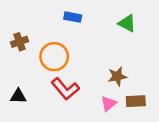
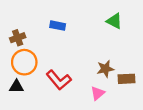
blue rectangle: (73, 17) -> (58, 26), moved
orange circle: (54, 57) -> (24, 62), moved
brown rectangle: (136, 101) -> (126, 79), moved

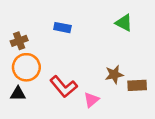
pink triangle: (98, 93) -> (91, 100), moved

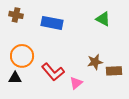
blue rectangle: (62, 28) -> (52, 23), size x1.5
brown cross: (19, 41) -> (16, 15), moved, turned 32

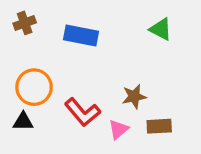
brown cross: (16, 15) -> (25, 23), turned -32
brown star: (95, 62) -> (134, 96), moved
brown rectangle: (114, 71) -> (159, 126), moved

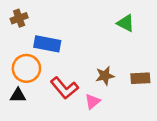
blue rectangle: (81, 35) -> (47, 44), moved
brown rectangle: (159, 126) -> (140, 78), moved

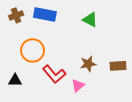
green triangle: (126, 23) -> (90, 20), moved
blue rectangle: (47, 44) -> (45, 14), moved
orange circle: (26, 68) -> (33, 50), moved

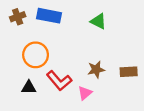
black triangle: (15, 80) -> (29, 87), moved

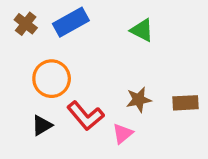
blue rectangle: (49, 16) -> (71, 22), turned -40
brown cross: (18, 17) -> (26, 24), turned -32
black triangle: (29, 87) -> (42, 125), turned -32

